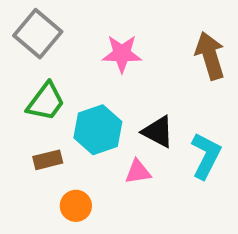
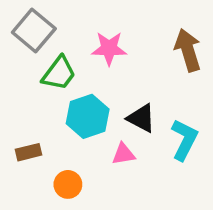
green trapezoid: (46, 102) -> (59, 73), moved
brown rectangle: (48, 160) -> (28, 152), moved

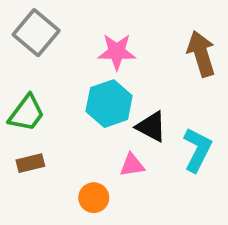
green trapezoid: (59, 73) -> (27, 113), moved
cyan hexagon: (88, 116) -> (109, 104), moved
orange circle: (68, 184) -> (94, 198), moved

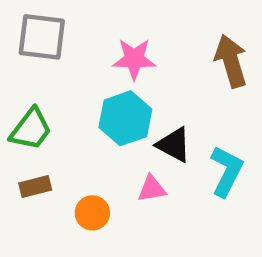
gray square: (36, 33) -> (42, 37), turned -33
orange circle: (94, 198) -> (92, 213), moved

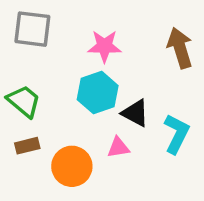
green trapezoid: (31, 129) -> (24, 101), turned -87
orange circle: (92, 213) -> (72, 166), size x1.5

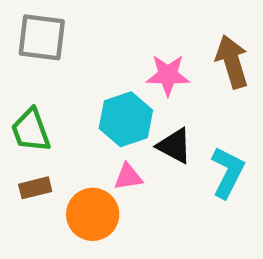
pink star: (104, 46) -> (168, 75), moved
green trapezoid: (24, 101) -> (31, 130), turned -150
pink triangle: (118, 147) -> (128, 177), moved

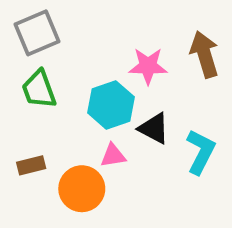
gray square: (42, 37) -> (37, 33), turned -30
green trapezoid: (31, 130) -> (39, 89), moved

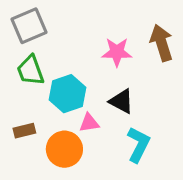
cyan hexagon: (111, 105) -> (68, 94), moved
cyan L-shape: (201, 152) -> (138, 145), moved

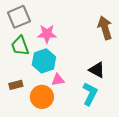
pink star: (117, 52) -> (47, 34), moved
black triangle: (121, 101) -> (97, 70), moved

